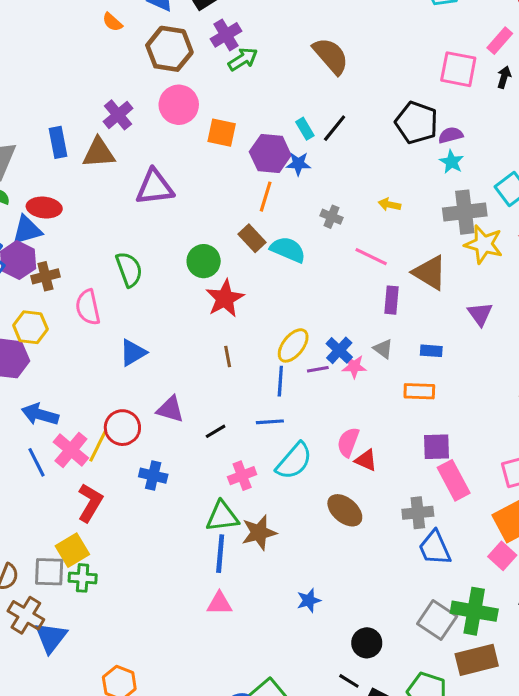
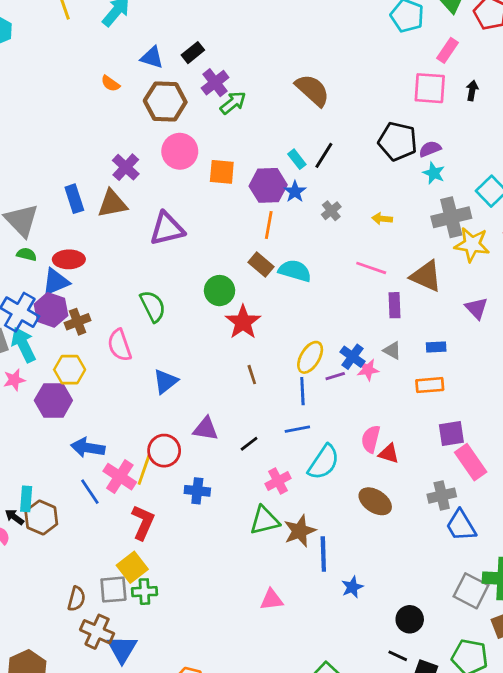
pink rectangle: (500, 41) -> (447, 50), moved
blue star: (298, 164) -> (295, 192), turned -30
gray cross: (331, 217) -> (331, 211), moved, turned 36
blue line: (220, 554) -> (323, 554), moved

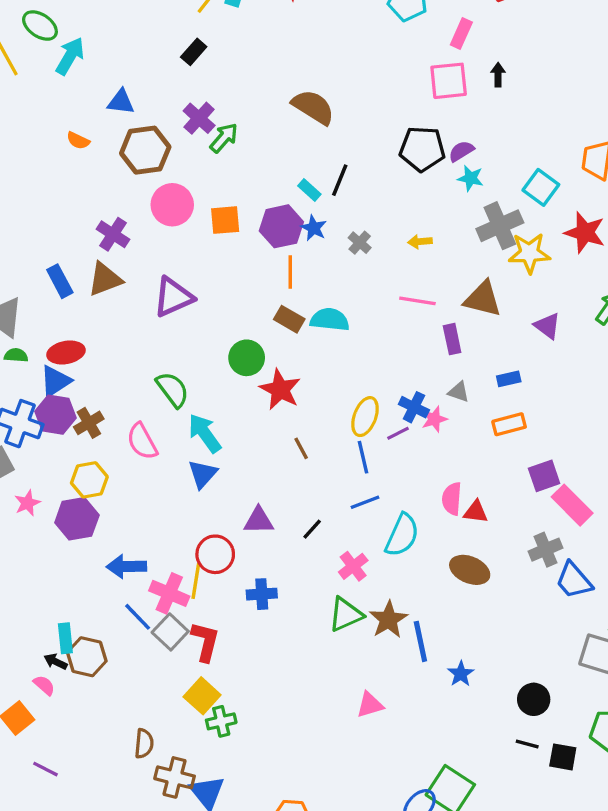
black rectangle: (193, 53) -> (194, 52), moved
cyan arrow: (23, 345) -> (205, 433), moved
gray square: (113, 590) -> (170, 632), moved, turned -32

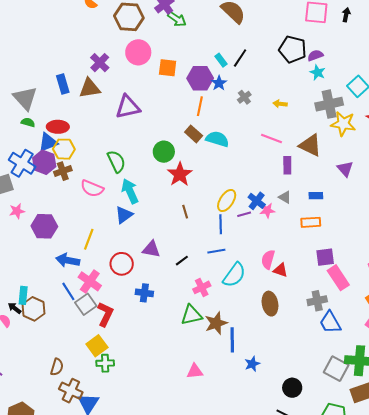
green arrow: (224, 138) -> (177, 19), turned 72
pink semicircle: (142, 441) -> (92, 188), turned -50
yellow hexagon: (89, 480) -> (64, 149), moved
brown ellipse: (470, 570) -> (270, 304), turned 45
yellow line: (196, 581) -> (89, 239), moved

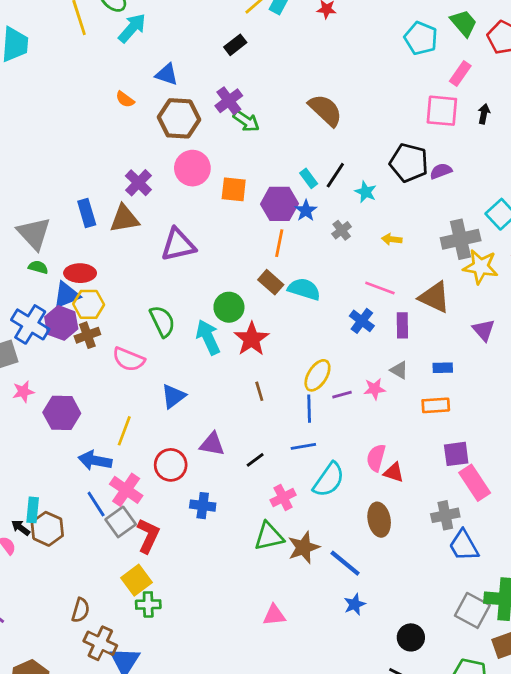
cyan star: (318, 73) -> (366, 192), moved
cyan arrow: (130, 191) -> (208, 337), moved
blue cross: (257, 201) -> (362, 321), moved
blue line: (232, 340) -> (345, 563), moved, turned -50

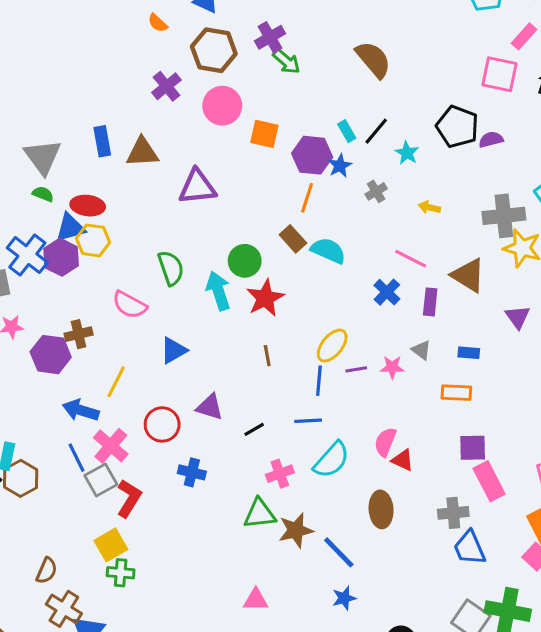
purple cross: (138, 183) -> (166, 86), moved
brown cross: (87, 335) -> (79, 334), moved

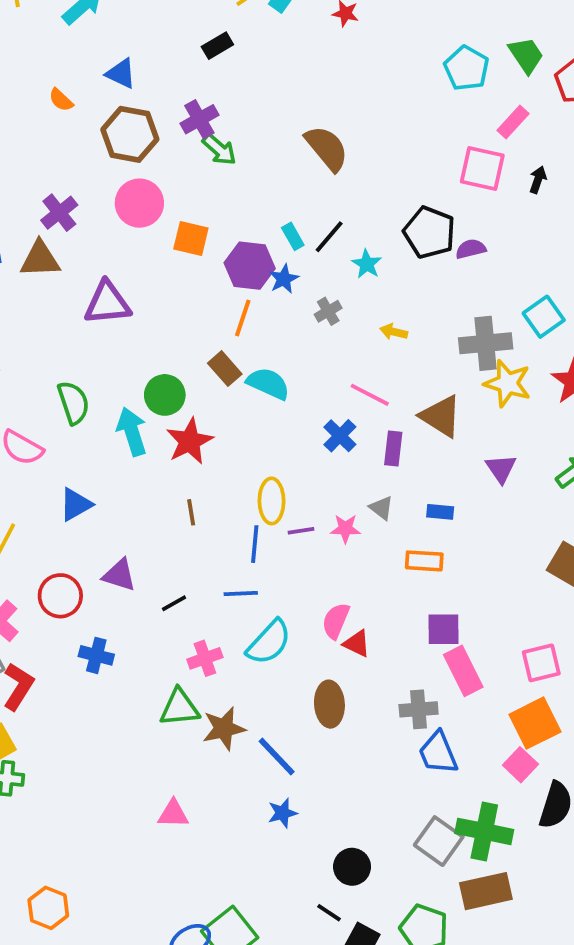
purple cross: (166, 86) -> (59, 213), moved
yellow ellipse: (332, 346) -> (272, 501), turned -40

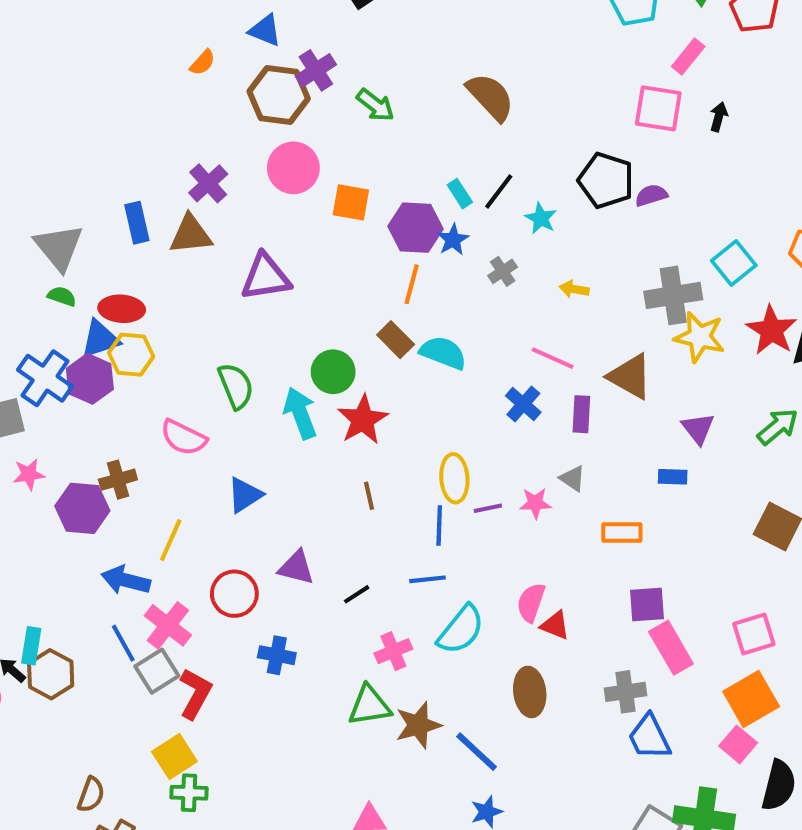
orange semicircle: (61, 100) -> (203, 63), turned -88
purple cross: (199, 119) -> (316, 70), moved
blue rectangle: (440, 512) -> (673, 477), moved

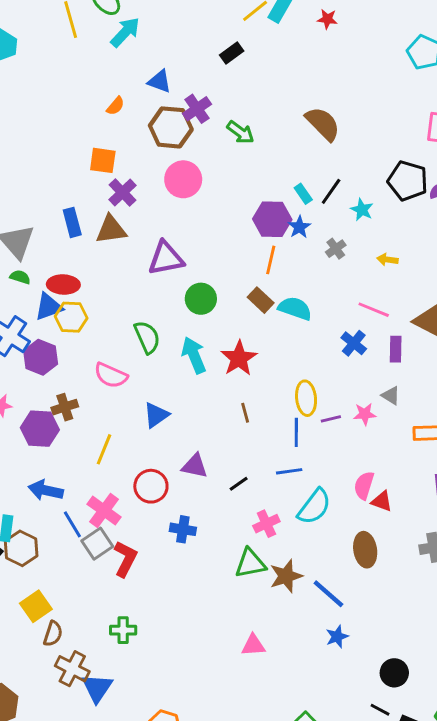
orange square: (351, 202) -> (103, 160), moved
green circle: (333, 372) -> (201, 299), moved
purple hexagon: (90, 379) -> (41, 357), moved
blue arrow: (126, 580) -> (46, 490), moved
yellow square: (174, 757) -> (36, 606), moved

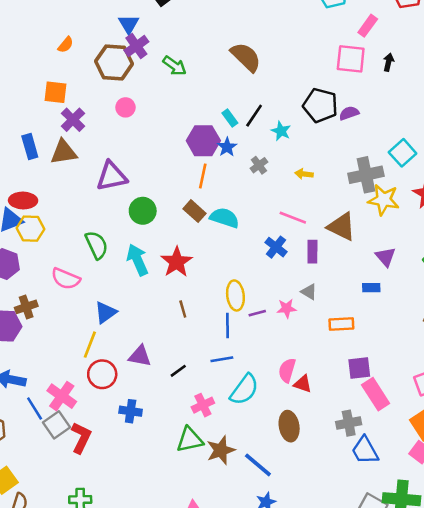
blue triangle: (160, 81) -> (129, 24), moved, turned 40
pink circle: (183, 179) -> (125, 107), size x0.6
yellow line: (104, 449) -> (90, 345), moved

